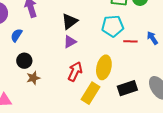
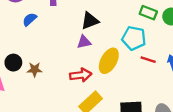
black circle: (24, 61) -> (13, 63), moved
yellow ellipse: (104, 67) -> (109, 61), moved
red arrow: (75, 71) -> (81, 75), turned 42

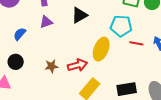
blue semicircle: (30, 19) -> (20, 34), moved
purple triangle: (84, 42) -> (46, 22), moved
brown star: (35, 70) -> (51, 66), moved

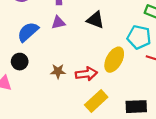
black triangle: (79, 15) -> (95, 20), turned 42
blue semicircle: (20, 34) -> (28, 32), size x1.5

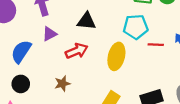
red arrow: (86, 74) -> (77, 51), moved

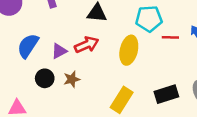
purple triangle: (50, 34) -> (59, 51), moved
black circle: (21, 84) -> (45, 78), moved

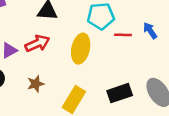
brown star: (72, 79) -> (36, 84), moved

